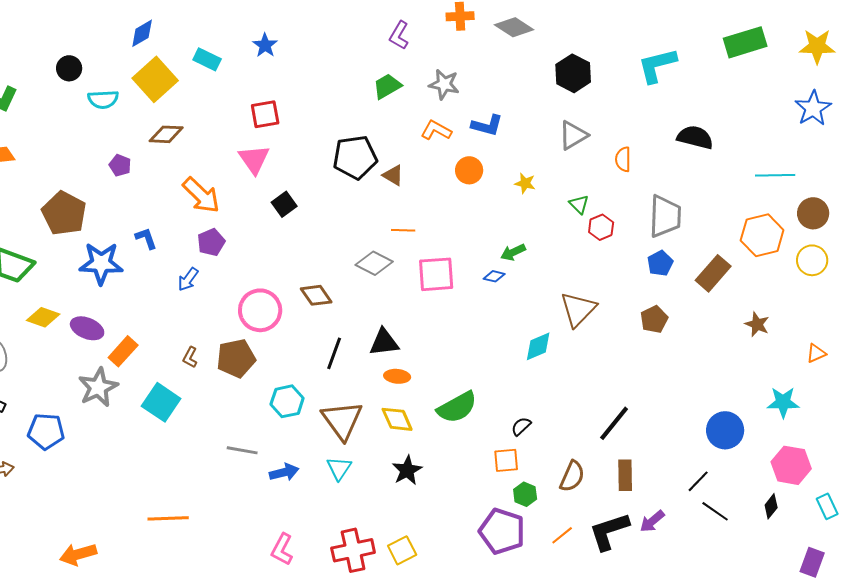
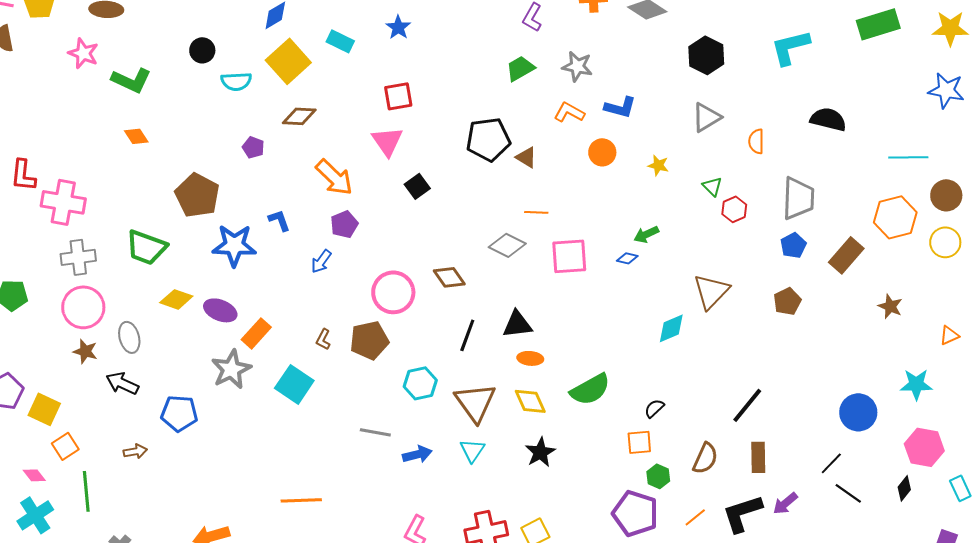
blue star: (813, 108) -> (946, 90), turned -30

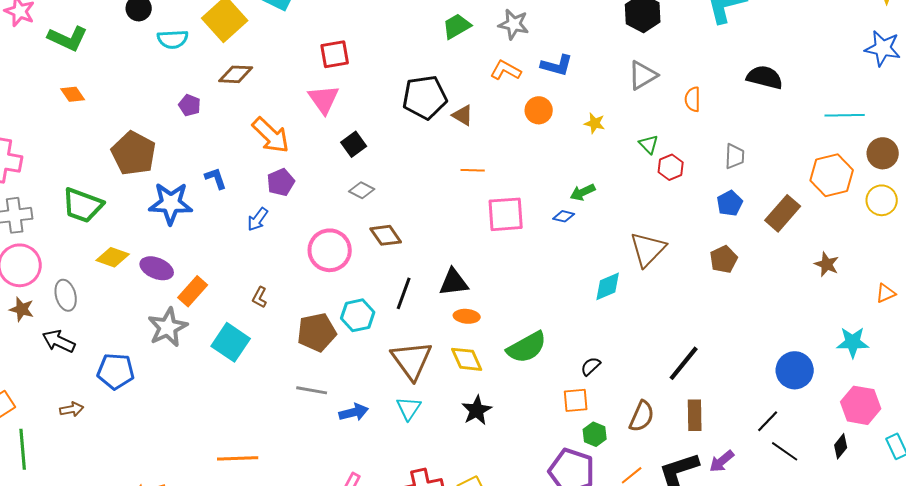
gray trapezoid: (798, 198) -> (735, 156), size x0.6
gray diamond: (507, 245) -> (362, 190), moved, size x0.7
brown pentagon: (369, 340) -> (317, 332), moved
cyan hexagon: (420, 383) -> (358, 315), moved

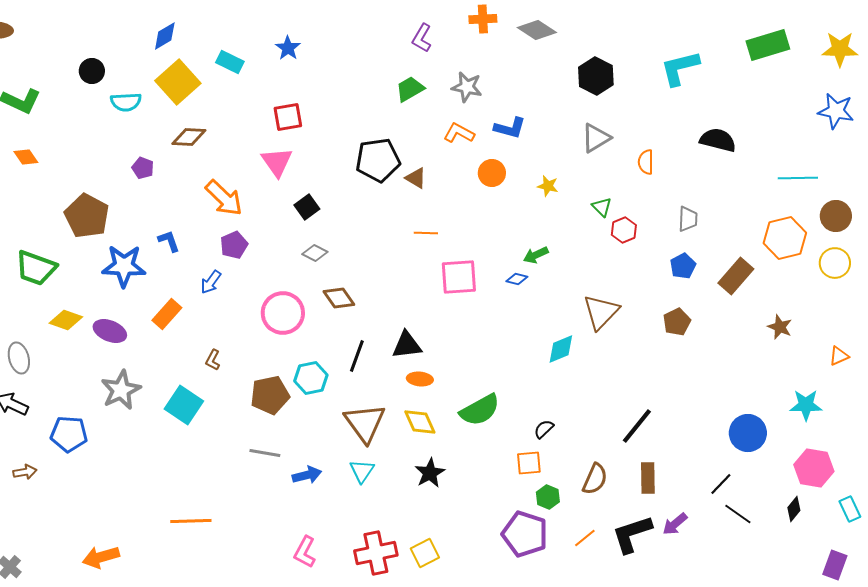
orange rectangle: (193, 291) -> (167, 314), moved

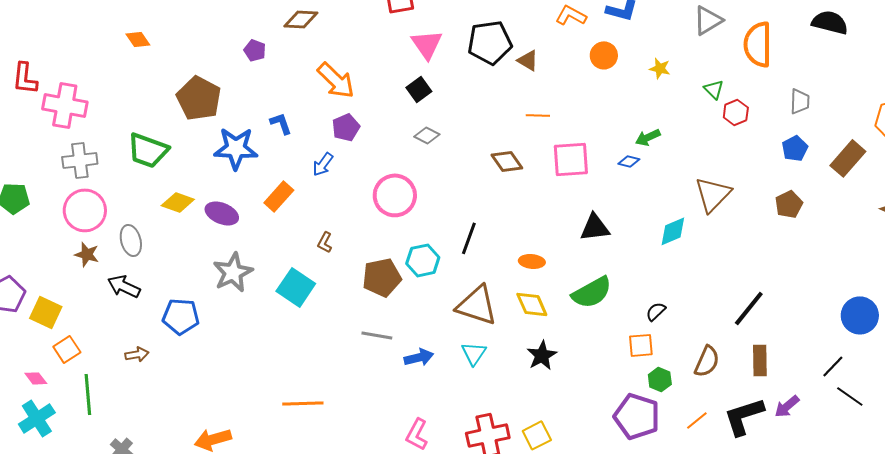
pink triangle: (277, 162) -> (427, 44), moved
orange semicircle: (646, 162) -> (758, 44), size x1.8
brown diamond: (339, 298) -> (507, 161), moved
black triangle: (407, 345) -> (595, 227), moved
brown triangle: (365, 423) -> (477, 305), turned -36

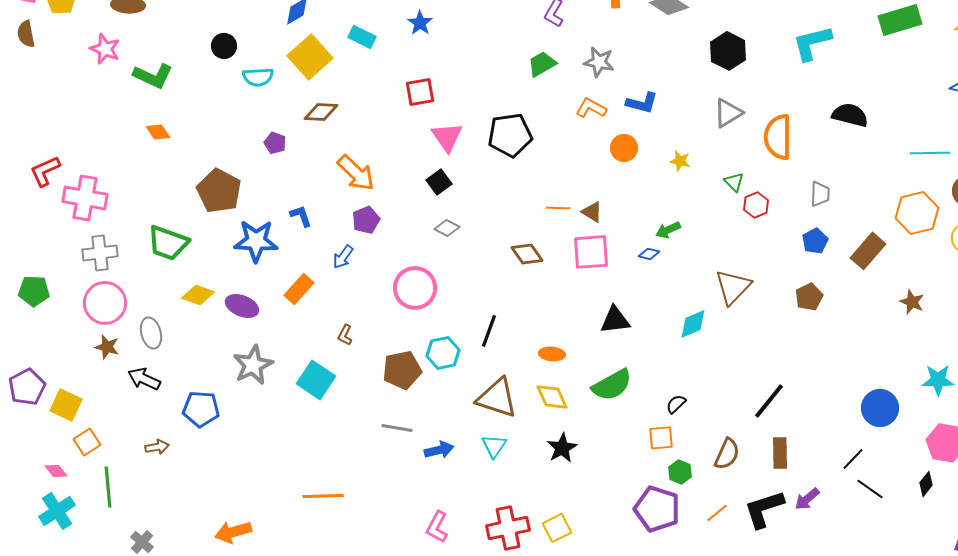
brown triangle: (528, 60) -> (592, 212), moved
red L-shape: (25, 78) -> (45, 171), turned 60

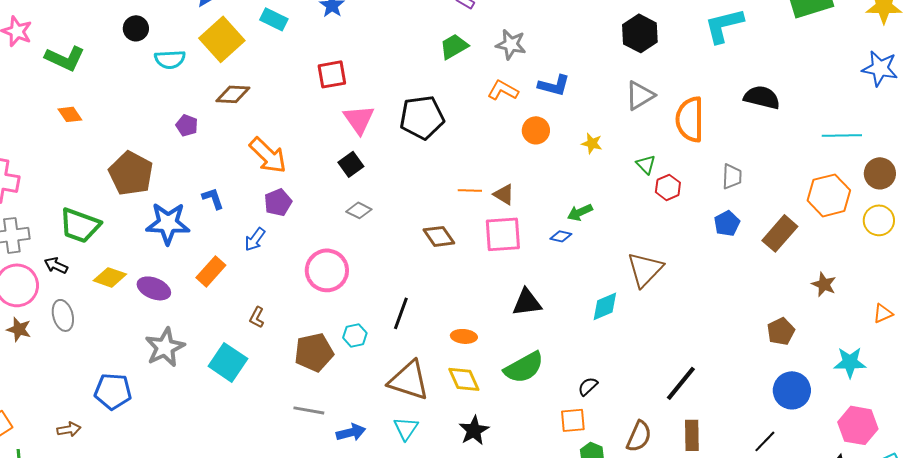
brown pentagon: (809, 297) -> (781, 331), moved
cyan hexagon: (443, 353) -> (355, 335), size x0.7
black arrow: (144, 379) -> (56, 265), moved, size x0.7

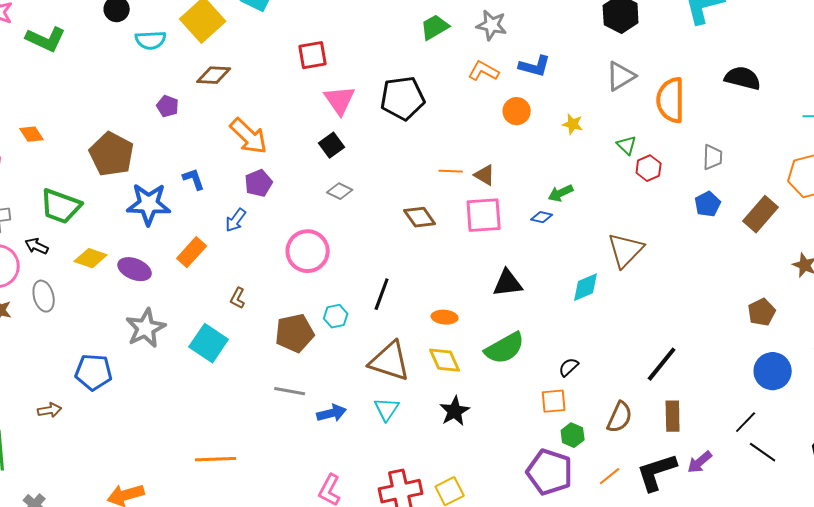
orange diamond: (70, 114) -> (32, 134), moved

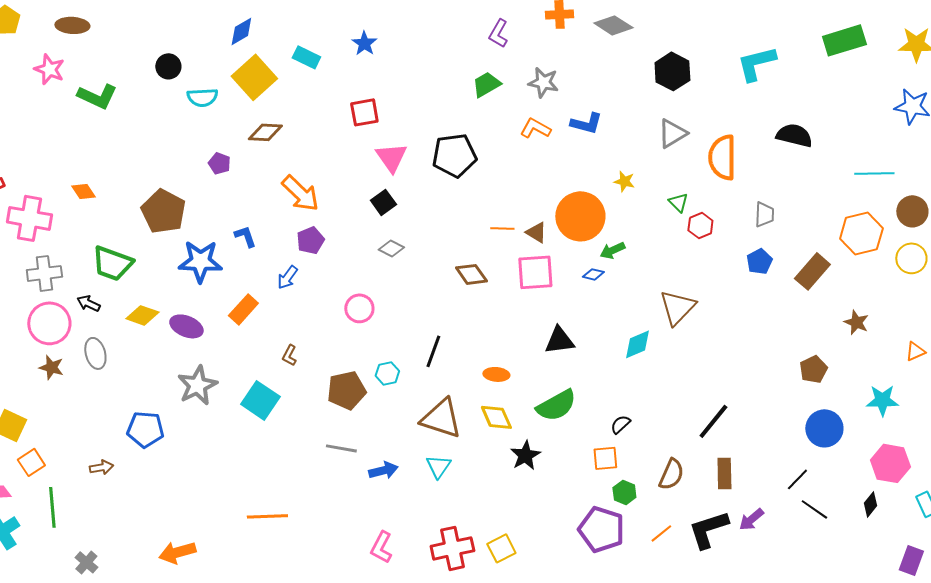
orange circle: (517, 111) -> (580, 216), moved, size x1.8
pink circle: (308, 251) -> (359, 308), size x0.7
black star: (455, 411) -> (525, 455), moved

